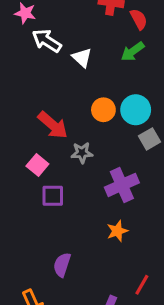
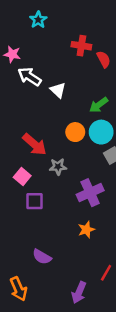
green arrow: (133, 51) -> (99, 105), moved
purple semicircle: (62, 265) -> (42, 257), turned -78

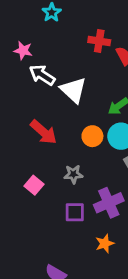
white triangle: (58, 90) -> (73, 90), size x1.5
red arrow: (34, 144) -> (43, 132), moved
purple square: (34, 201) -> (75, 212), moved

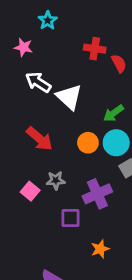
pink star: (23, 51) -> (23, 47), moved
gray star: (73, 174) -> (56, 180), moved
purple cross: (109, 203) -> (97, 194), moved

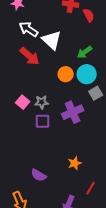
red arrow: (40, 139) -> (30, 56), moved
pink square: (30, 191) -> (23, 102), moved
purple square: (70, 218) -> (43, 121), moved
orange star: (100, 249) -> (75, 163), moved

